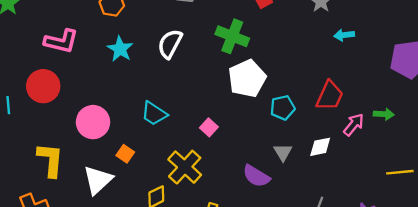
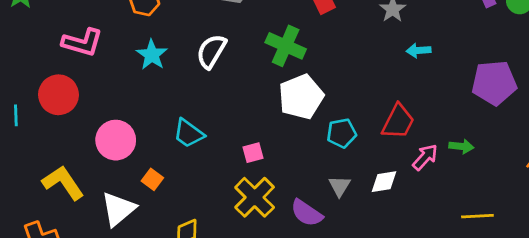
pink square: (209, 127) -> (253, 153), turned 30
yellow L-shape: (50, 160) -> (63, 183), turned -42
yellow cross: (185, 167) -> (255, 197), moved

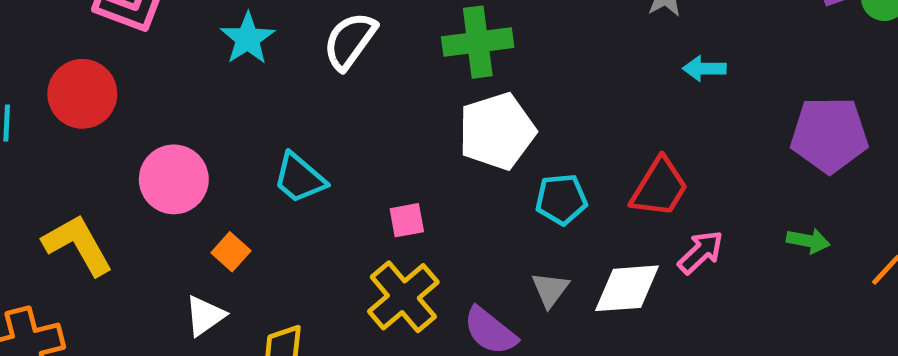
green cross: (286, 46) -> (478, 42), turned -36
green arrow: (461, 146) -> (808, 241), moved
white diamond: (384, 182) -> (627, 288), size x1.4
white triangle: (118, 209) -> (205, 316), moved, size x0.7

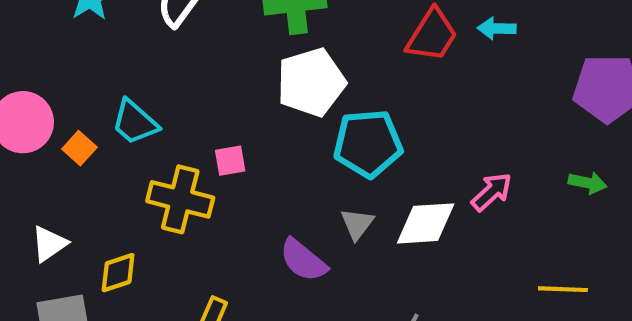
red trapezoid: (659, 187) -> (432, 35), moved
cyan pentagon: (561, 199) -> (368, 144), size x1.5
orange square: (231, 252) -> (79, 148), moved
yellow cross: (403, 297) -> (180, 199), moved, turned -36

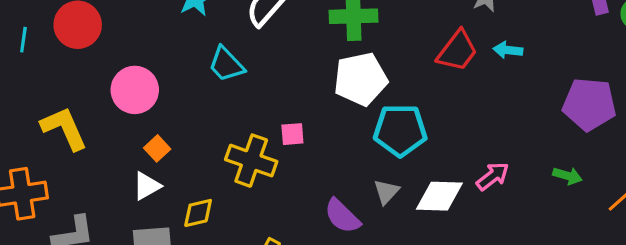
cyan trapezoid: (135, 122) -> (226, 64), moved
orange square: (79, 148) -> (157, 148), moved

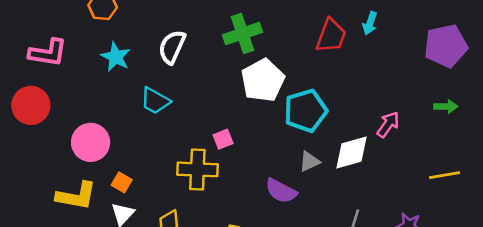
cyan arrow: (508, 50) -> (370, 23), turned -60
yellow L-shape: (64, 128) -> (76, 196), moved, turned 141
gray triangle: (386, 192) -> (309, 162), turned 40

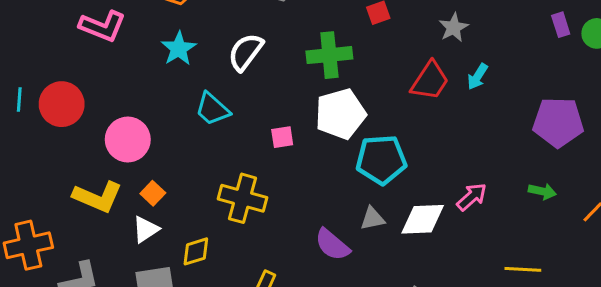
red circle: (31, 105) -> (62, 104), moved
pink square: (223, 139) -> (282, 137), moved

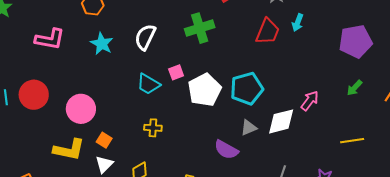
cyan trapezoid: (212, 109) -> (148, 84), moved
white pentagon: (340, 114) -> (205, 90), moved
pink square: (282, 137) -> (176, 72), moved
green arrow: (542, 191) -> (354, 88), turned 132
yellow cross: (243, 198) -> (153, 128), moved, size x0.6

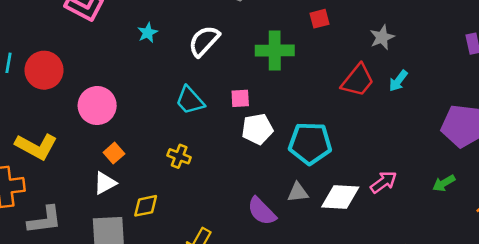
cyan star: (102, 44) -> (148, 33), size x0.7
pink square: (176, 72) -> (240, 98), moved
white pentagon: (205, 90) -> (257, 129), size x0.7
yellow L-shape: (69, 150) -> (36, 146), moved

